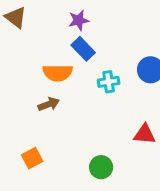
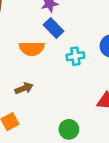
brown arrow: (49, 104) -> (24, 88), moved

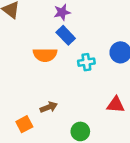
brown arrow: (24, 88) -> (49, 107), moved

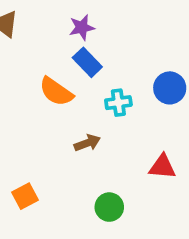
orange semicircle: (45, 55) -> (56, 92), turned 35
brown arrow: (49, 107) -> (87, 143), moved

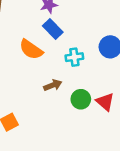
red triangle: (162, 167) -> (105, 102), turned 36
green circle: (109, 207) -> (81, 99), moved

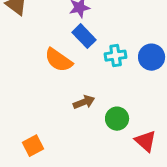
cyan cross: (74, 57) -> (116, 56), moved
red triangle: (105, 102) -> (146, 141), moved

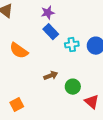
orange semicircle: (59, 60) -> (19, 51), moved

